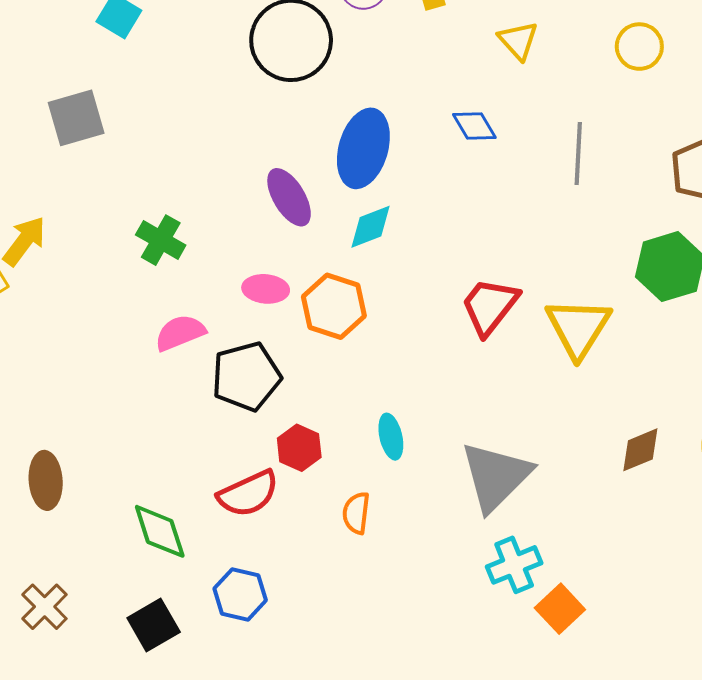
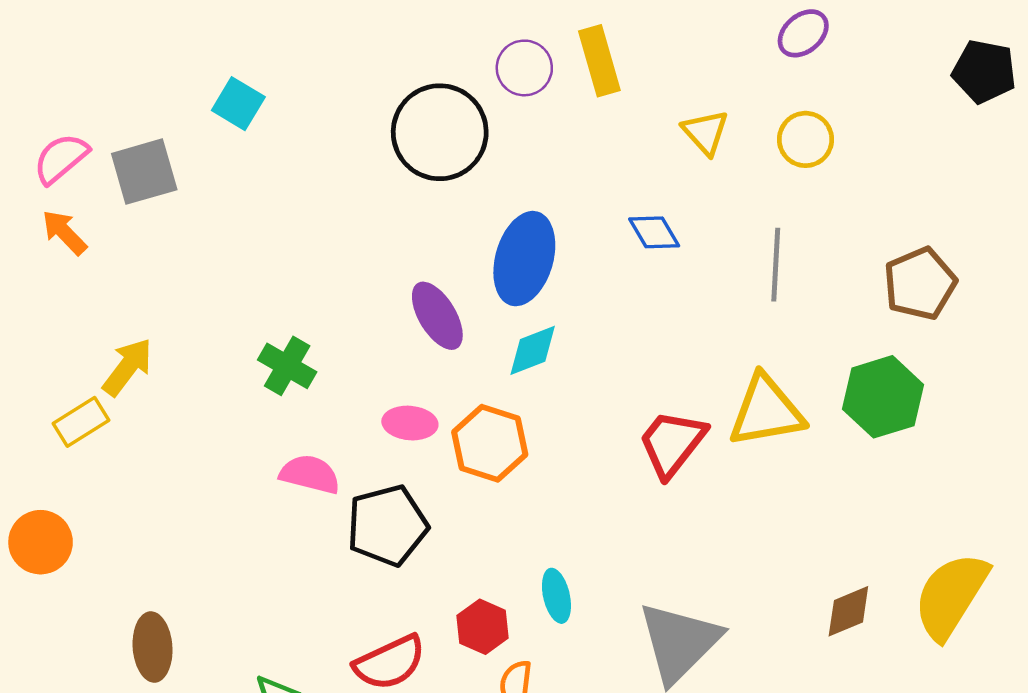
yellow circle: (639, 47) -> (806, 139), moved
gray square: (76, 118) -> (144, 172), moved
yellow triangle: (578, 328) -> (766, 411), moved, turned 48
pink semicircle: (180, 333) -> (310, 474), turned 36
red hexagon: (299, 448) -> (483, 627), moved

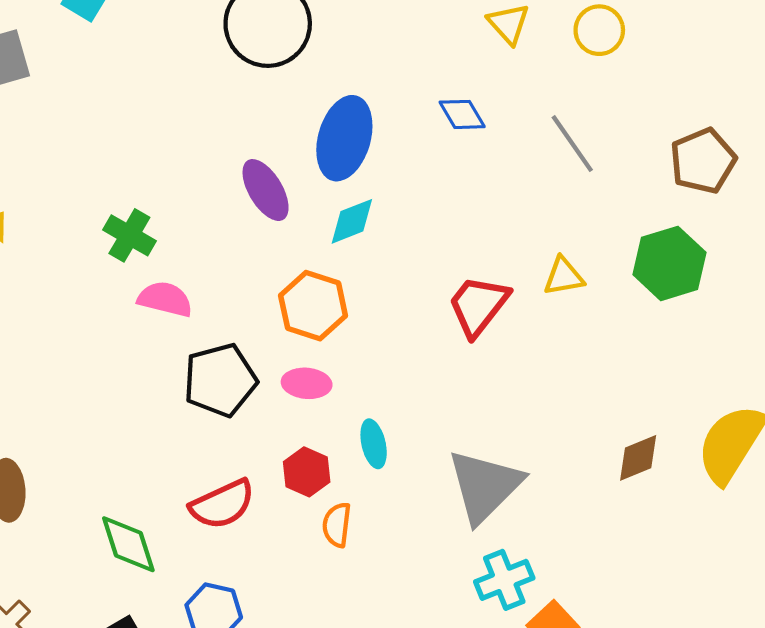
gray line: (776, 265) -> (572, 144), turned -38
yellow triangle: (766, 411) -> (564, 276), size x0.6
pink ellipse: (410, 423) -> (307, 383), moved
pink semicircle: (310, 474) -> (165, 299), moved

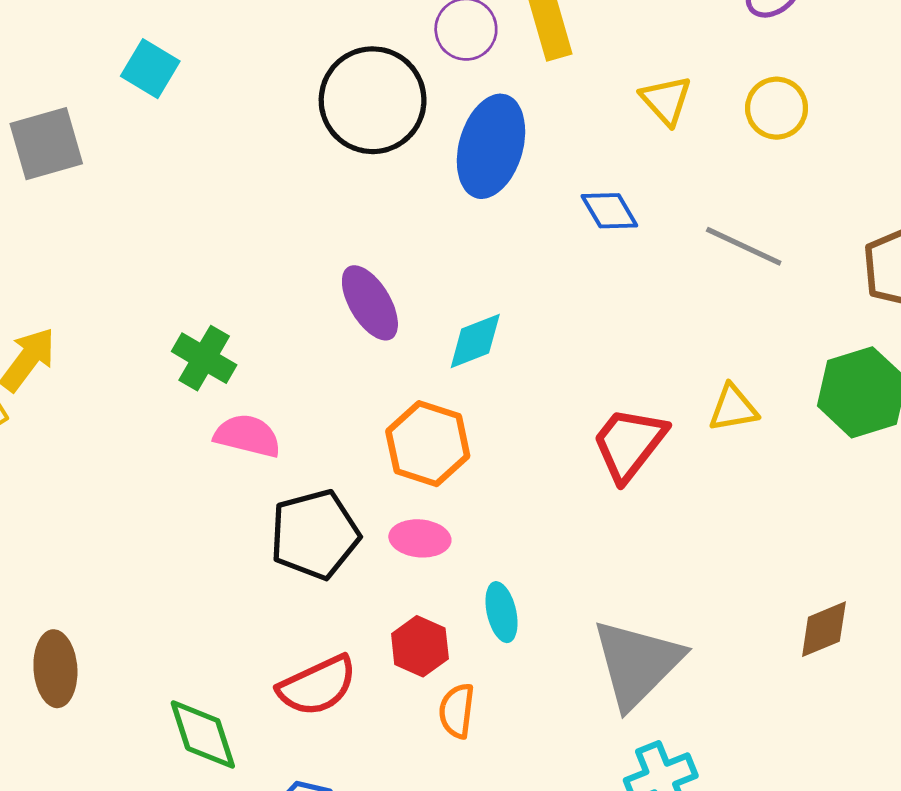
blue ellipse: (344, 138) -> (491, 146), moved
gray line: (572, 144) -> (744, 246), turned -30

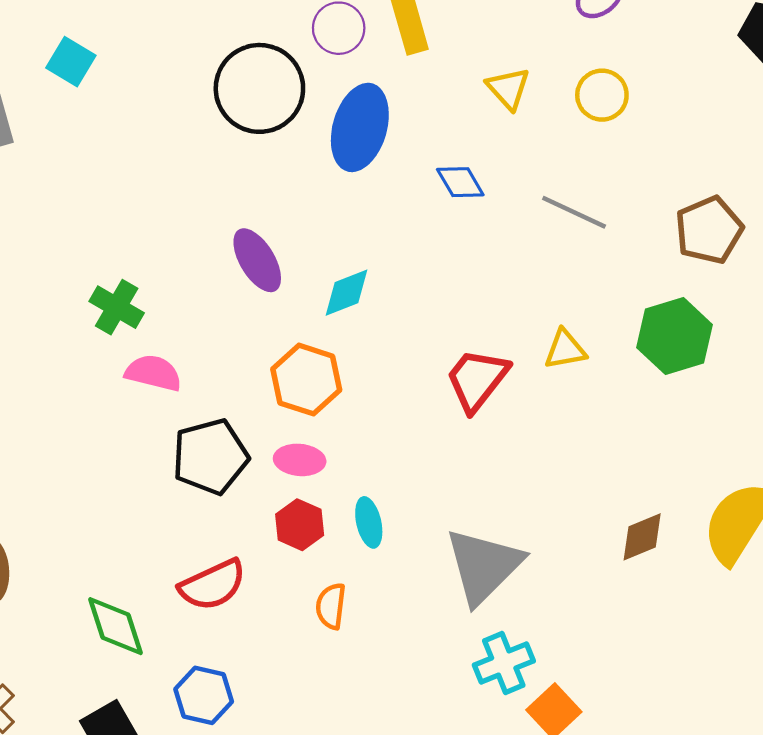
red hexagon: (420, 646) -> (300, 525), moved

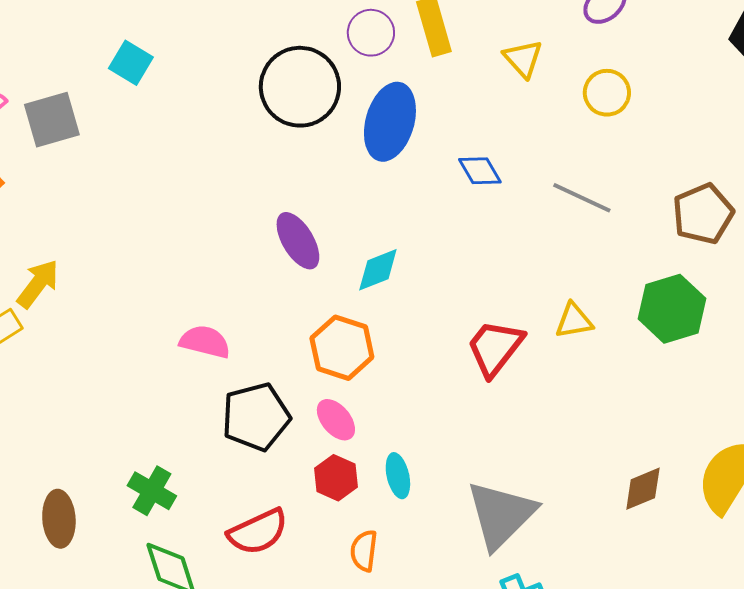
yellow triangle: (508, 88) -> (523, 59), moved
green cross: (117, 307) -> (152, 491), moved
pink ellipse: (300, 460) -> (336, 420), turned 45

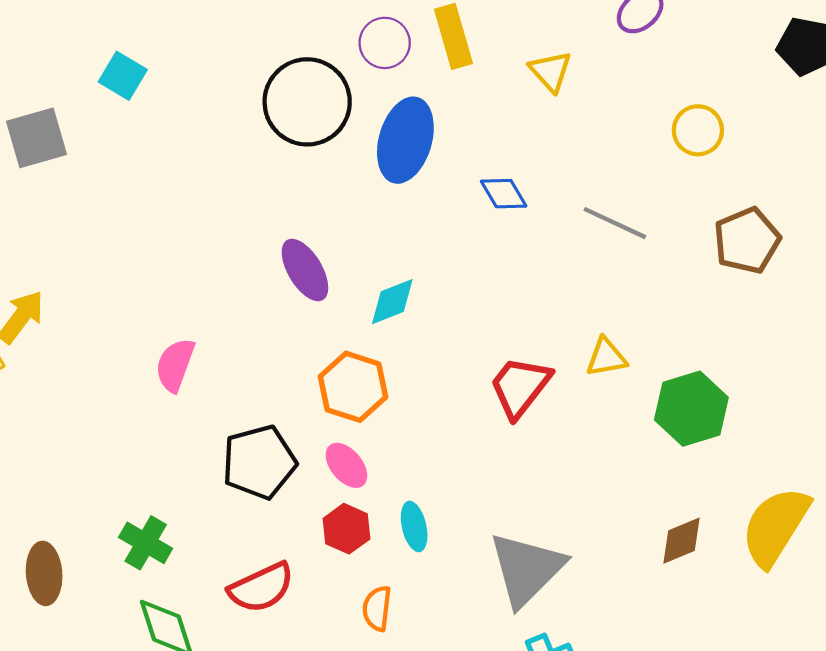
yellow circle: (607, 93) -> (698, 130), moved
green hexagon: (672, 309) -> (691, 409), moved
pink semicircle: (205, 342) -> (175, 365), moved, turned -84

